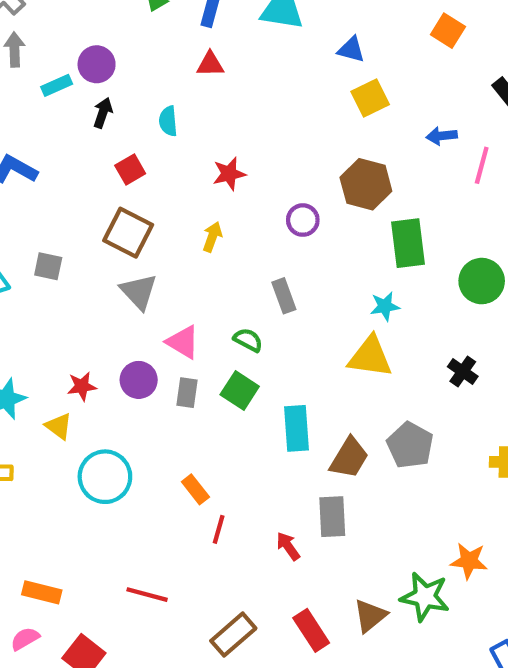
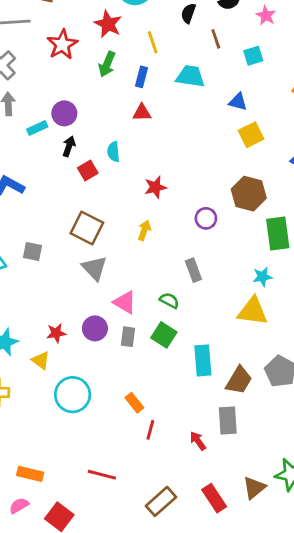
red square: (130, 170) -> (88, 171), moved

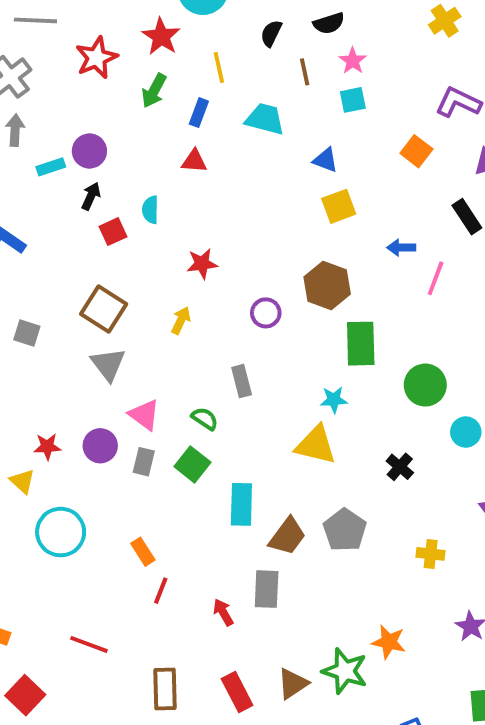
pink star: (266, 15) -> (353, 61), moved
brown rectangle: (161, 501) -> (165, 689), turned -56

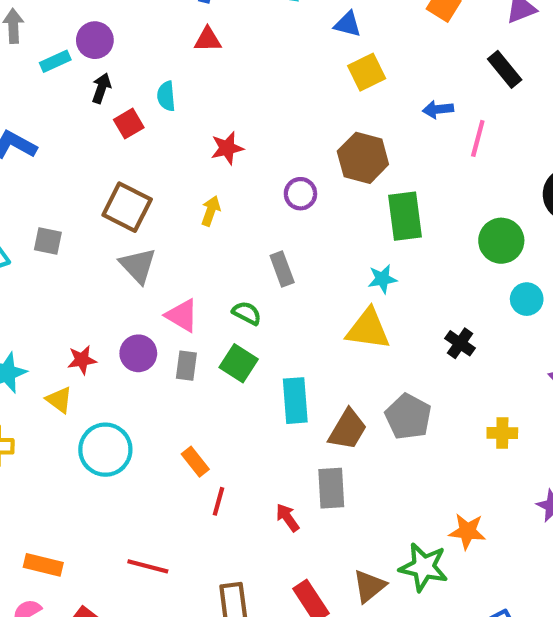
green circle: (425, 385) -> (501, 241), moved

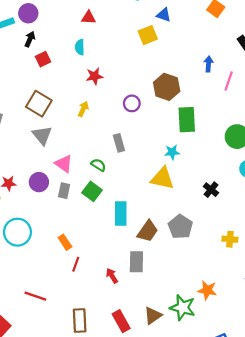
yellow square: (367, 72) -> (148, 35), moved
cyan semicircle: (166, 96) -> (80, 47), moved
blue arrow: (438, 109) -> (209, 64), turned 96

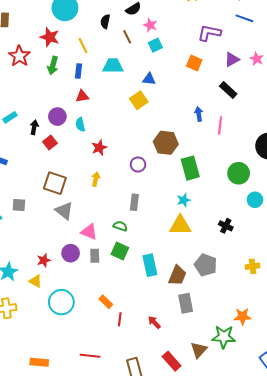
purple circle: (28, 13) -> (57, 117), moved
gray rectangle: (119, 143) -> (134, 202), turned 35
gray rectangle: (136, 262) -> (186, 303), moved

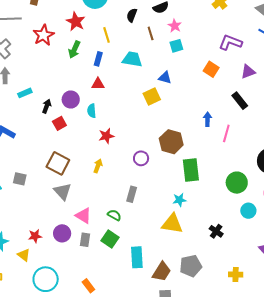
gray pentagon: (206, 265) -> (191, 266), turned 30

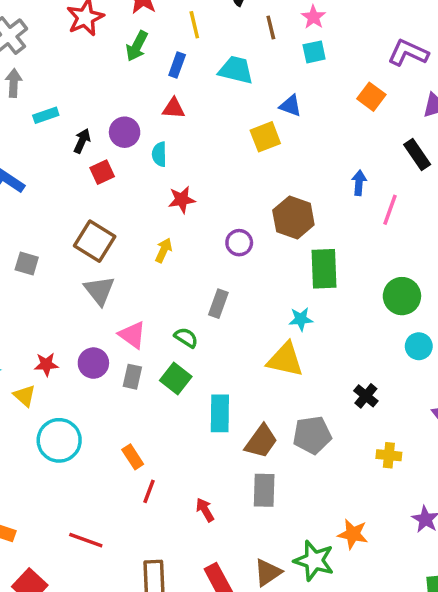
black cross: (216, 231) -> (366, 396), moved

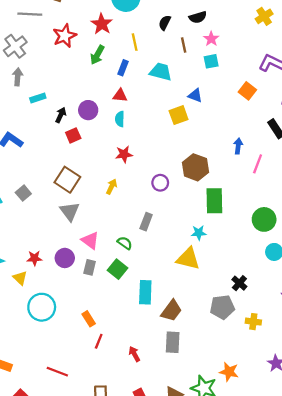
cyan semicircle: (159, 154) -> (120, 119), moved
gray square: (27, 263) -> (23, 193), turned 32
gray pentagon: (312, 435) -> (222, 307), moved

